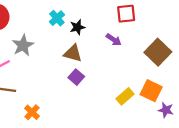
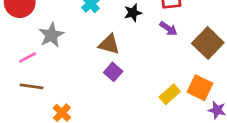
black star: (77, 27) -> (133, 13), moved
purple arrow: (114, 40) -> (168, 29), moved

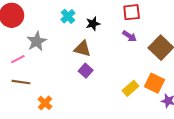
black star: (133, 13) -> (93, 24), moved

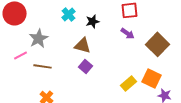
brown line: (21, 82) -> (42, 66), moved

